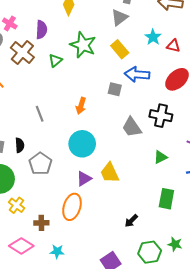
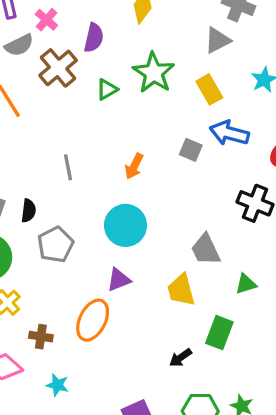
gray trapezoid: (132, 127) -> (206, 250), moved
green triangle: (160, 157) -> (246, 284), moved
yellow trapezoid: (110, 173) -> (181, 290), moved
green rectangle: (166, 199) -> (219, 333), moved

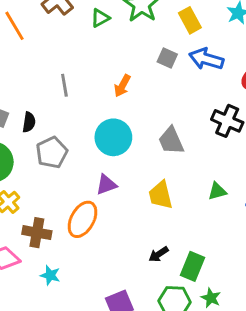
gray square: (191, 150) -> (167, 58), moved
gray trapezoid: (206, 250) -> (171, 141), moved
green rectangle: (219, 333) -> (193, 266), moved
brown cross: (41, 337) -> (37, 233), size x1.4

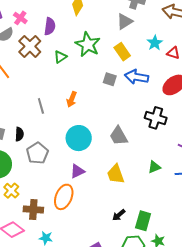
orange arrow: (122, 86) -> (72, 99), moved

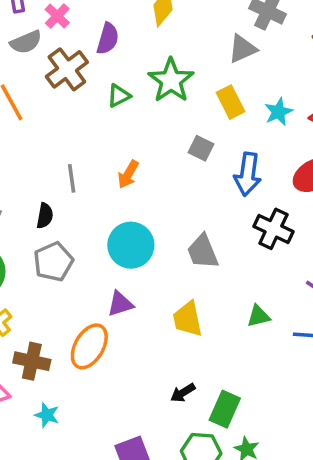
cyan star: (155, 43) -> (278, 112), moved
blue arrow: (137, 77) -> (248, 174), moved, turned -100
black semicircle: (19, 134) -> (45, 216), moved

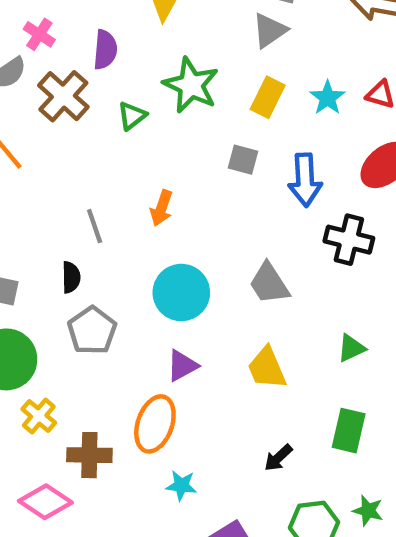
yellow rectangle: (230, 102) -> (268, 97), turned 64
green rectangle: (225, 409) -> (349, 431), moved
cyan star: (47, 415) -> (181, 486), moved

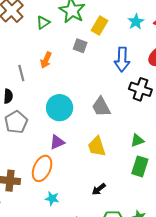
yellow rectangle: (268, 97) -> (99, 26), moved
gray square: (243, 160) -> (80, 46), moved
orange arrow: (161, 208) -> (46, 60), moved
green rectangle: (349, 431) -> (140, 166), moved

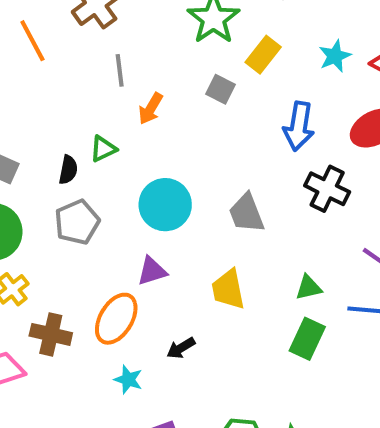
green triangle: (43, 23) -> (103, 149), moved
gray line: (21, 73) -> (120, 70), moved
black arrow: (99, 189) -> (181, 348), moved

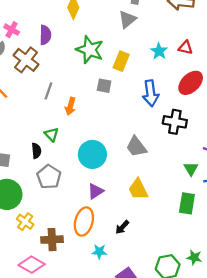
gray line: (120, 70) -> (48, 91), turned 42
green triangle: (103, 149) -> (52, 134), turned -32
green triangle: (309, 288) -> (191, 169), moved, turned -32

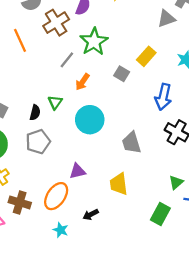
green star: (90, 50) -> (94, 42), moved
cyan circle: (92, 154) -> (90, 120), moved

